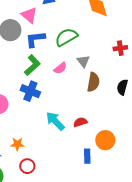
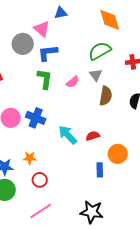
green semicircle: (66, 37) -> (100, 51), moved
green L-shape: (32, 65) -> (45, 79), turned -40
blue cross: (30, 91) -> (36, 118), moved

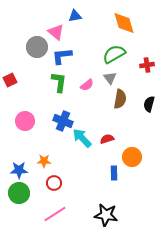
blue cross: (36, 118) -> (63, 121), moved

